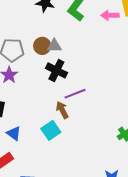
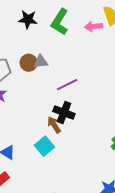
black cross: (56, 70) -> (64, 112), moved
purple line: (75, 94) -> (67, 85), moved

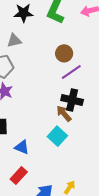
gray triangle: (41, 62) -> (14, 41), moved
brown circle: (29, 63) -> (64, 53), moved

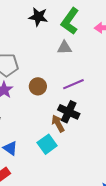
gray triangle: (14, 41) -> (64, 48), moved
brown circle: (64, 53) -> (38, 86), moved

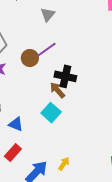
gray triangle: (64, 48) -> (48, 15), turned -35
purple line: (73, 84) -> (46, 50), moved

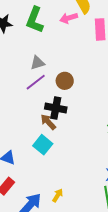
gray triangle: (48, 15) -> (37, 63), moved, turned 35
brown circle: (30, 58) -> (65, 81), moved

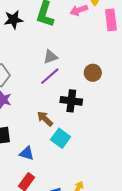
brown circle: (65, 81) -> (93, 73), moved
brown arrow: (48, 122) -> (45, 119), moved

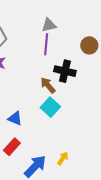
purple line: (50, 76) -> (46, 44), turned -50
brown arrow: (45, 119) -> (48, 85), moved

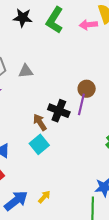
gray triangle: (49, 25) -> (26, 71), moved
purple line: (46, 44) -> (81, 104), moved

